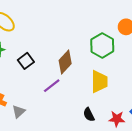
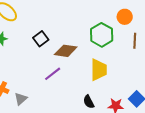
black square: (26, 61) -> (41, 39), moved
brown diamond: (65, 62) -> (66, 51), turned 55

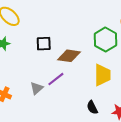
black square: (41, 39) -> (44, 44), turned 35
gray triangle: (21, 99) -> (37, 88), moved

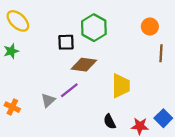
green hexagon: (105, 40) -> (94, 28), moved
black square: (44, 44) -> (66, 42), moved

